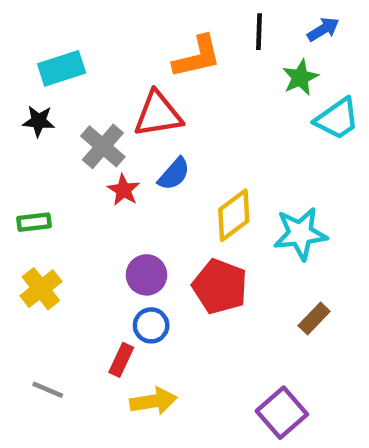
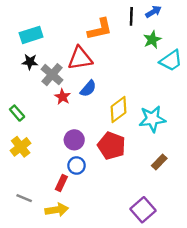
blue arrow: (323, 29) -> (153, 12), moved
black star: (39, 121) -> (30, 62), moved
green rectangle: (34, 222) -> (17, 113), turned 56
yellow arrow: (153, 401) -> (57, 210), moved

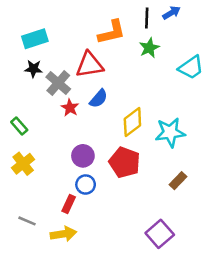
green star: (152, 40) -> (149, 48), moved

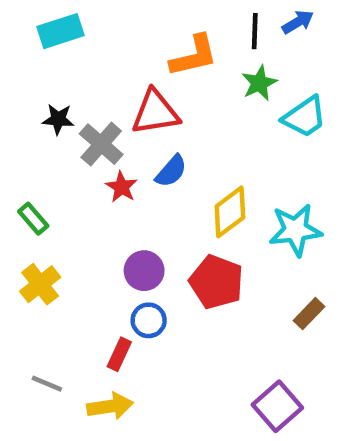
cyan rectangle: (35, 39) -> (60, 31), moved
cyan trapezoid: (191, 67) -> (305, 117), moved

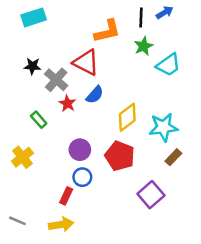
red triangle: (155, 112) -> (86, 62), turned 36
green rectangle: (33, 219) -> (39, 120), moved
brown rectangle: (309, 314) -> (173, 157), moved
gray line: (47, 384) -> (17, 221), moved
purple square: (277, 406) -> (151, 195), moved

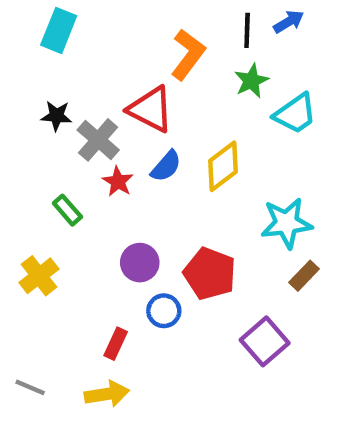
cyan rectangle: (34, 17) -> (59, 30), turned -50
orange L-shape: (107, 31) -> (188, 55), turned -40
yellow diamond: (127, 117) -> (223, 166), moved
blue circle: (82, 177) -> (164, 311), moved

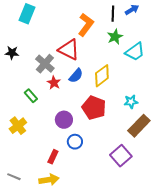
black star: (56, 116) -> (12, 53), moved
cyan star: (286, 223) -> (131, 102), size x0.6
red pentagon: (210, 274) -> (94, 108), moved
brown rectangle: (304, 276) -> (139, 126), size x1.6

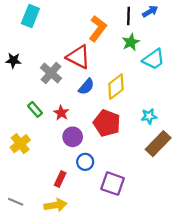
red star: (54, 83) -> (61, 113), moved
purple square: (121, 156) -> (113, 184), moved, turned -30

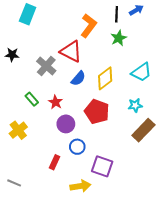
cyan trapezoid: (154, 59) -> (141, 72), moved
yellow arrow: (56, 205) -> (80, 186), moved

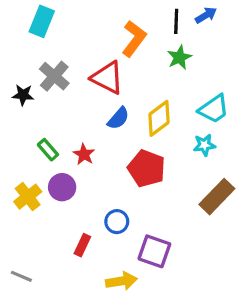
black star: (12, 55) -> (23, 95), moved
gray cross: (46, 66) -> (54, 76), moved
cyan star: (135, 105) -> (204, 145), moved
purple circle: (66, 124) -> (62, 187), moved

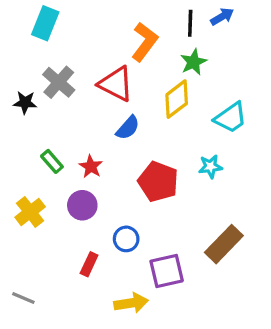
yellow diamond: (159, 118) -> (177, 99), moved
cyan star: (204, 145) -> (210, 166), moved
purple circle: (62, 187) -> (82, 205), moved
brown rectangle: (217, 197) -> (224, 244), moved
purple square: (154, 251) -> (167, 271), turned -32

